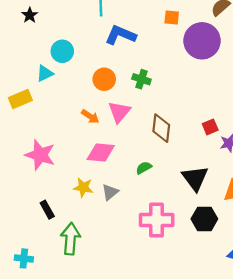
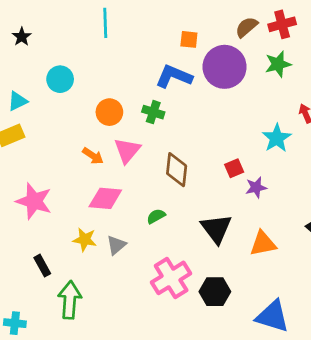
blue L-shape: (121, 35) -> (174, 76), moved
cyan triangle: (45, 73) -> (18, 101), moved
black hexagon: (204, 219) -> (215, 292), moved
pink cross: (157, 220) -> (171, 278), turned -32

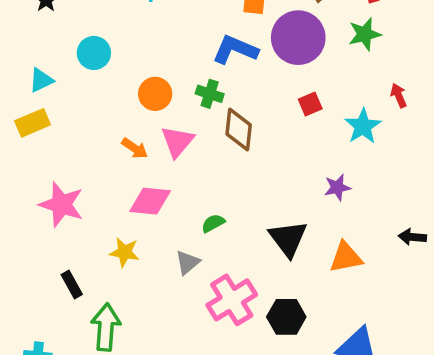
red square: (234, 168) -> (310, 104), moved
brown diamond: (177, 170) -> (239, 130), moved
gray triangle: (116, 245) -> (188, 262), moved

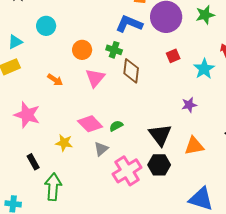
orange arrow: (135, 148) -> (55, 80), moved
pink diamond: (150, 201) -> (90, 124), moved, turned 40
black hexagon: (286, 317) -> (159, 165), moved

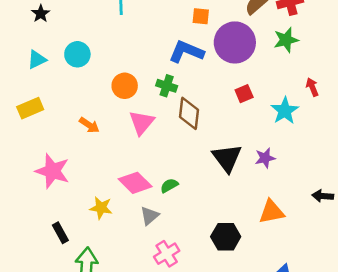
cyan triangle: (15, 42) -> (37, 60), moved
black triangle: (160, 135) -> (227, 158), moved
pink cross: (127, 171) -> (167, 254), moved, size x0.7

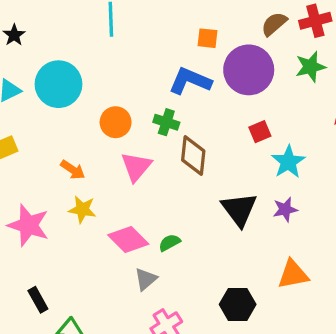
cyan circle: (77, 54) -> (59, 84), size x1.5
cyan star: (285, 111) -> (288, 162), moved
yellow star: (101, 208) -> (82, 209), moved

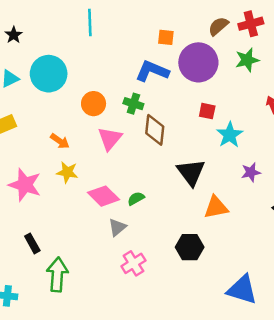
red square: (260, 132) -> (207, 111), turned 35
purple star: (285, 209) -> (251, 172), moved
orange triangle: (293, 274) -> (216, 207), moved

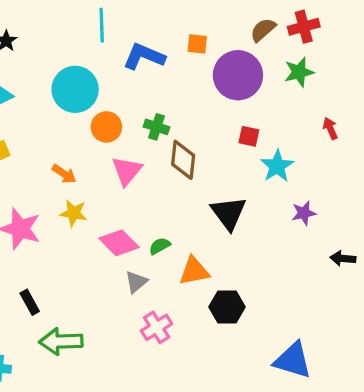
blue L-shape: (152, 71) -> (144, 56), moved
cyan circle: (49, 74) -> (75, 89), moved
orange triangle: (216, 207) -> (194, 271), moved
green arrow: (57, 275) -> (61, 341), turned -96

